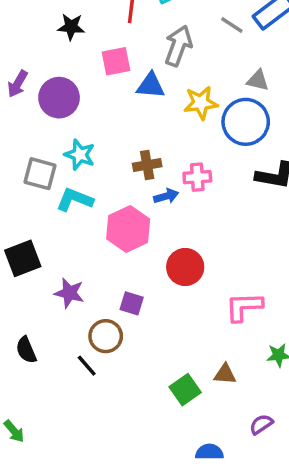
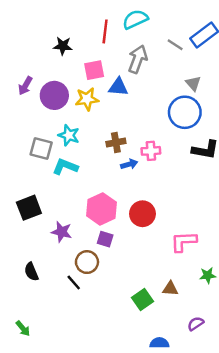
gray triangle: (258, 80) -> (193, 83), turned 35
yellow star: (201, 103) -> (87, 99), moved
pink hexagon: (128, 229) -> (101, 209), moved

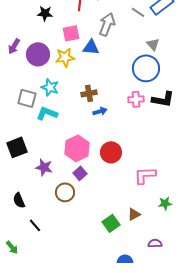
pink cross: (151, 151) -> (136, 99), moved
purple square: (105, 239) -> (80, 173), turned 32
black line: (74, 283) -> (35, 225), moved
brown triangle: (170, 289) -> (134, 214), turned -32
purple semicircle: (196, 324) -> (155, 243), turned 32

